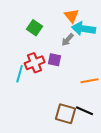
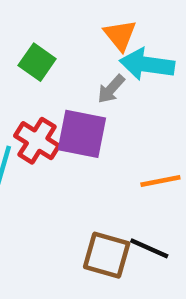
purple square: (55, 60) -> (82, 134), size x1.6
red cross: (35, 63) -> (37, 141), turned -36

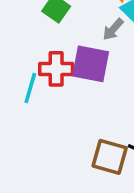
red cross: (37, 141) -> (56, 69), turned -32

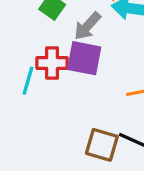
gray arrow: (113, 29) -> (87, 26), moved, size x1.4

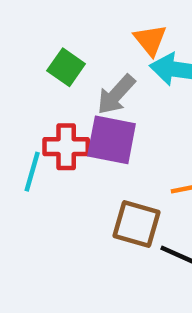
brown square: (102, 145) -> (137, 224), moved

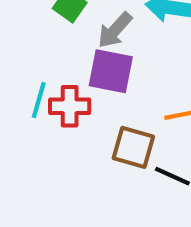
red cross: (66, 147) -> (70, 106), moved

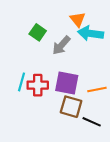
purple square: (111, 71) -> (67, 83), moved

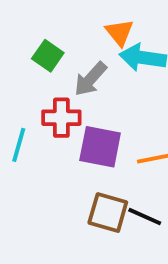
red cross: (38, 85) -> (61, 118), moved
brown square: (71, 107) -> (108, 213), moved

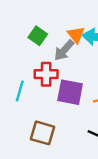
orange triangle: (119, 32) -> (76, 35), moved
brown square: (108, 213) -> (42, 133), moved

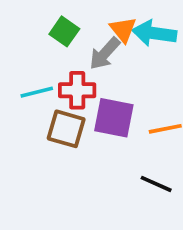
cyan line: (20, 91) -> (37, 92), moved, turned 60
brown square: (42, 133) -> (66, 129), moved

